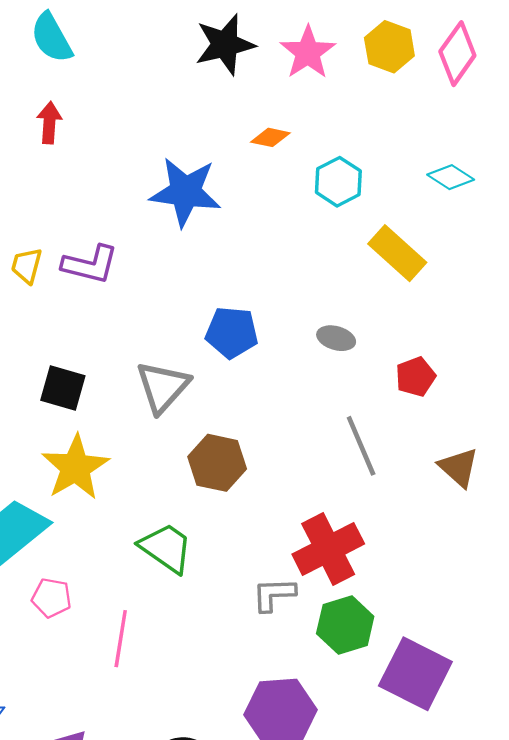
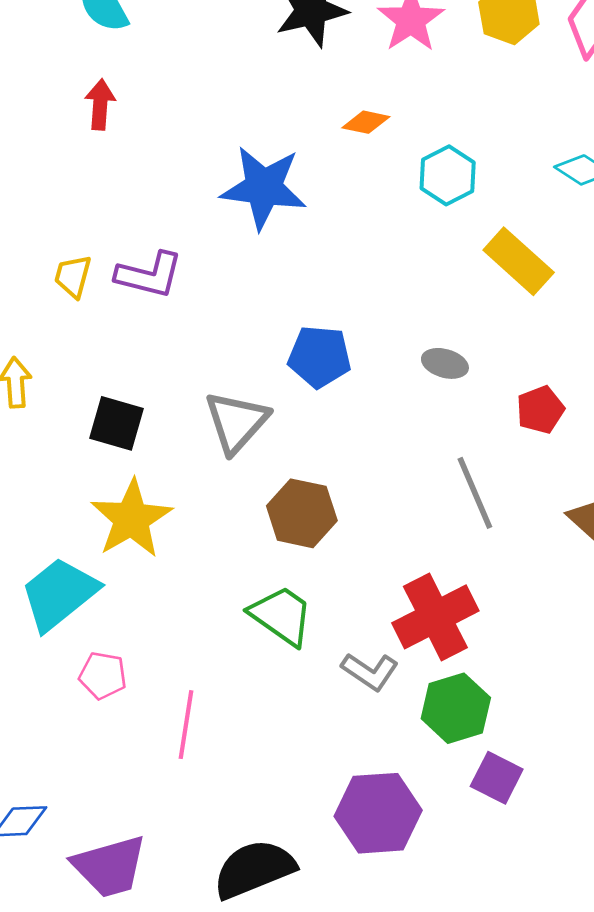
green trapezoid: (166, 548) -> (281, 616), moved
gray L-shape: (274, 594) -> (370, 671), turned -144
purple square: (415, 674) -> (497, 778), moved, size x0.6

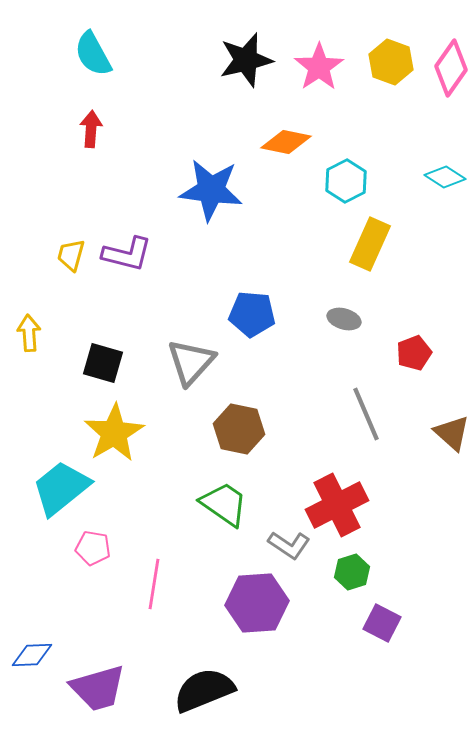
orange diamond: (366, 122) -> (286, 142), size x1.4
yellow rectangle: (519, 261) -> (370, 244), moved, turned 72
green hexagon: (456, 708) -> (352, 572), size x0.7
purple hexagon: (378, 813) -> (257, 603), moved

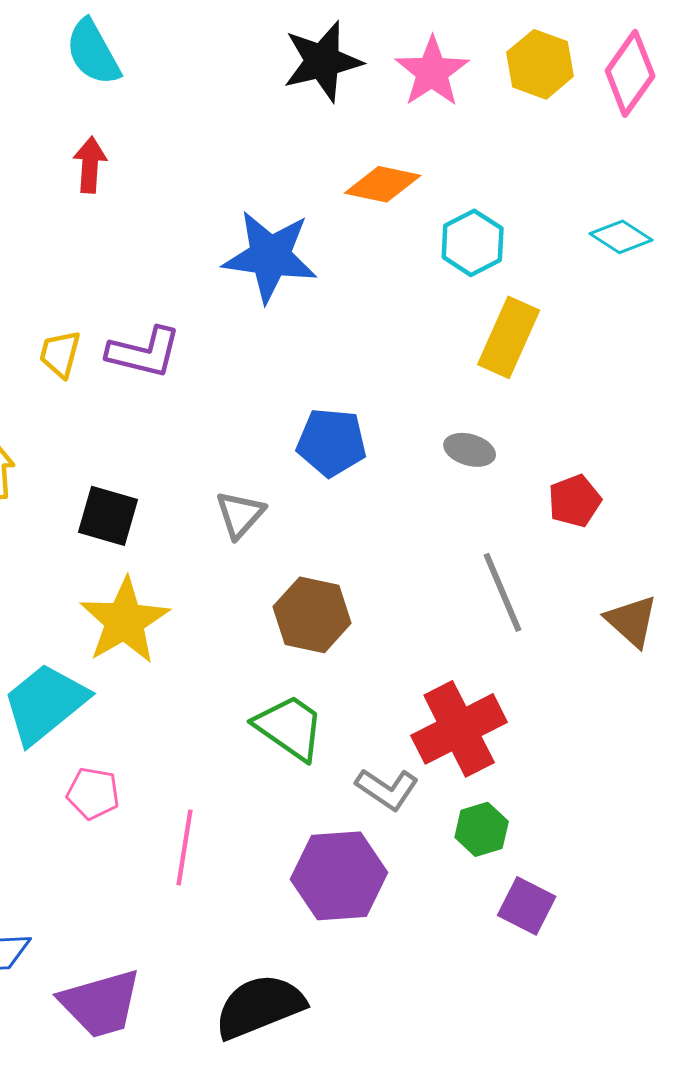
gray triangle: (191, 362) -> (240, 514), size x0.7

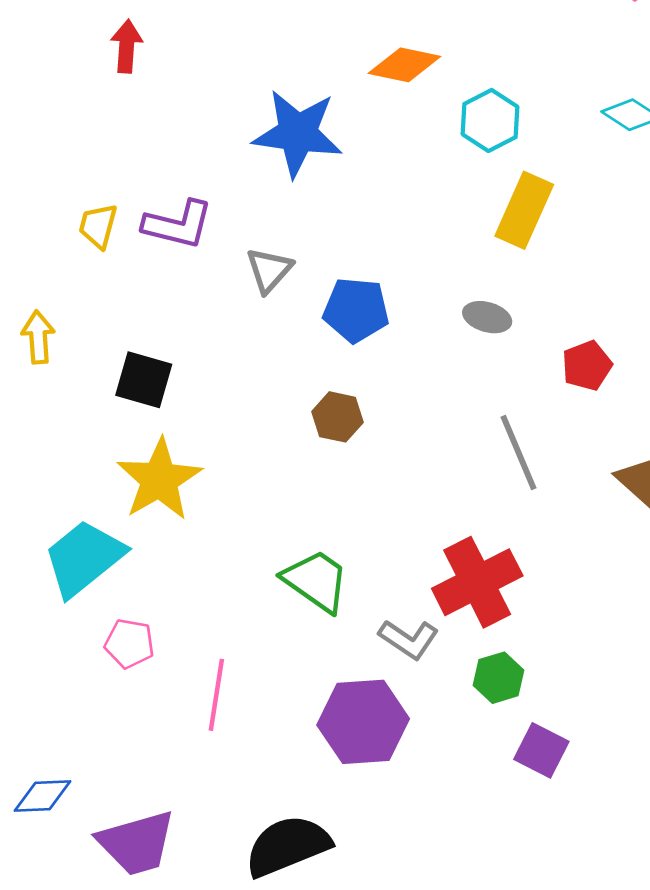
gray triangle: (240, 514) -> (269, 270), moved
brown hexagon: (312, 615) -> (337, 417), moved, size x0.7

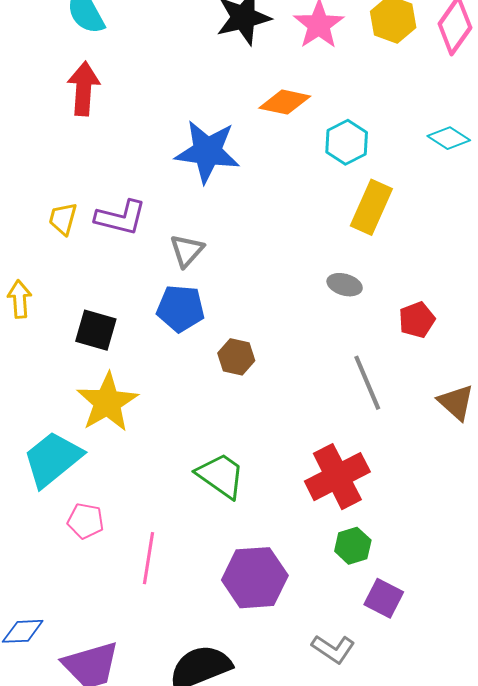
red arrow: (127, 46) -> (84, 89), size x1.4
blue pentagon: (356, 310) -> (181, 308), moved
gray L-shape: (409, 639) -> (333, 649), moved

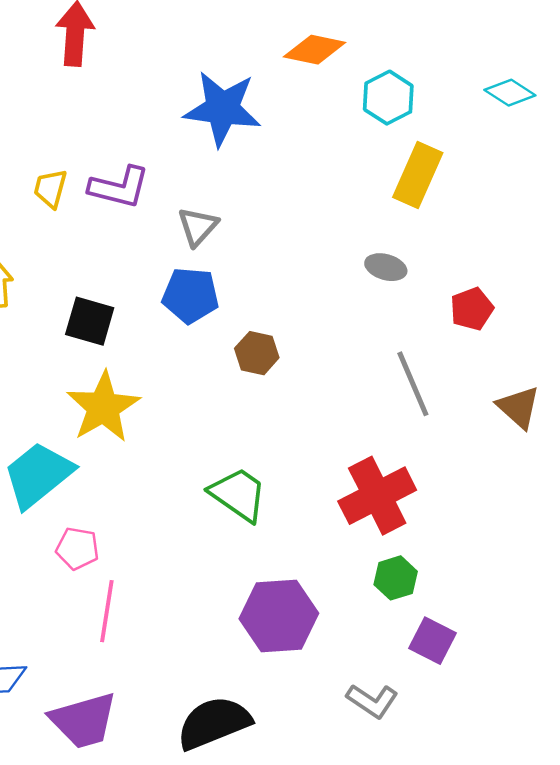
pink line: (149, 558) -> (107, 611), moved

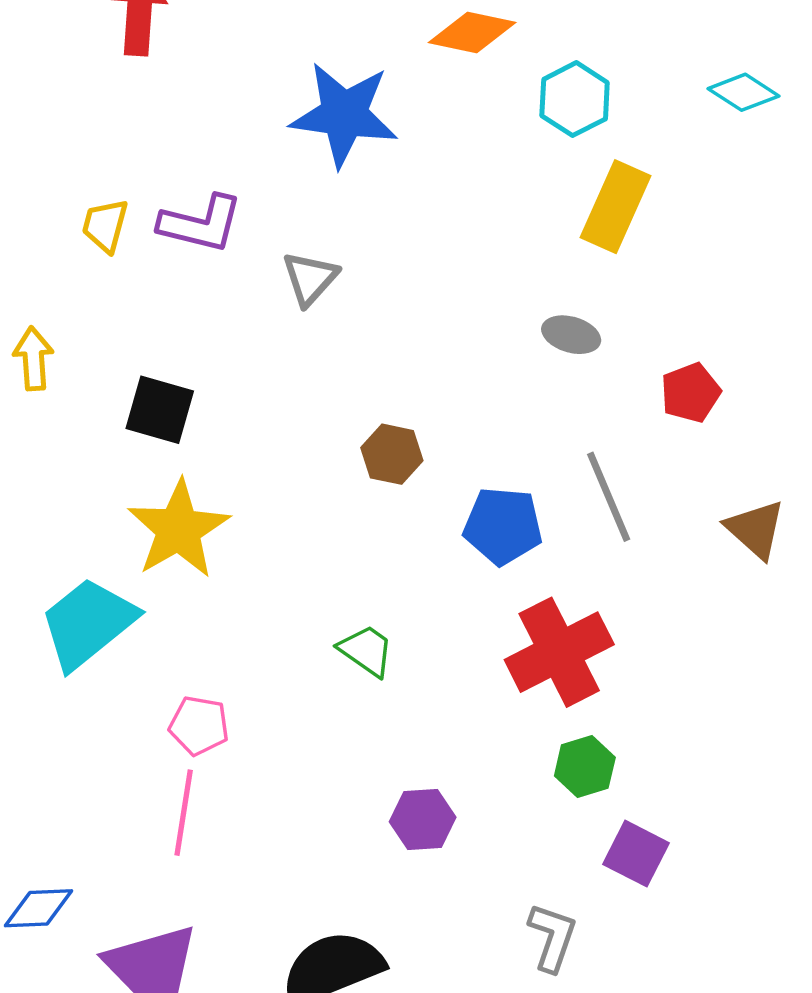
blue pentagon: (190, 295) -> (503, 526), moved
green trapezoid: (238, 494) -> (366, 650), size x0.7
pink pentagon: (77, 548) -> (199, 726), moved
purple hexagon: (279, 616) -> (423, 819), size x0.6
gray L-shape: (372, 701) -> (552, 937), turned -105

